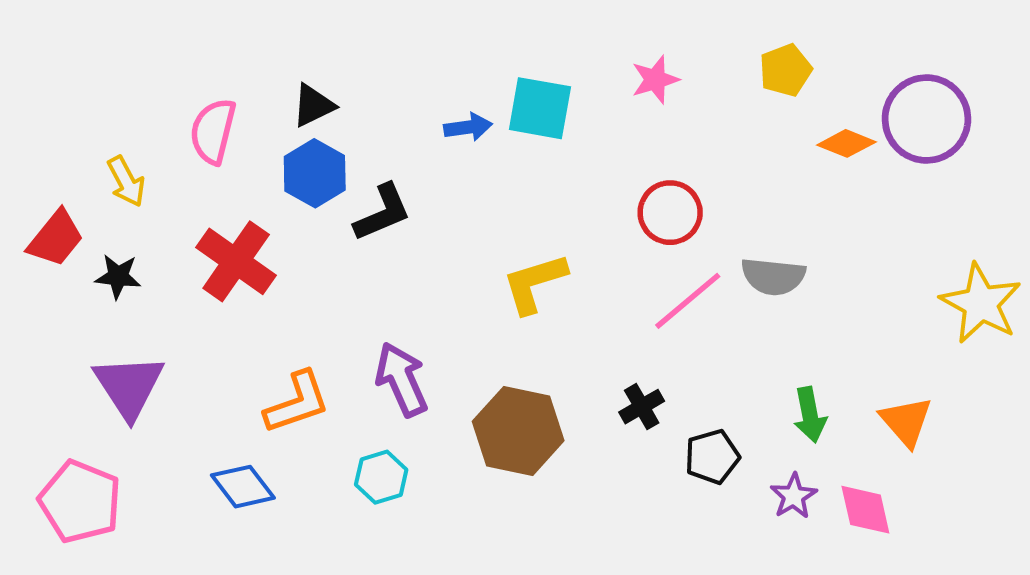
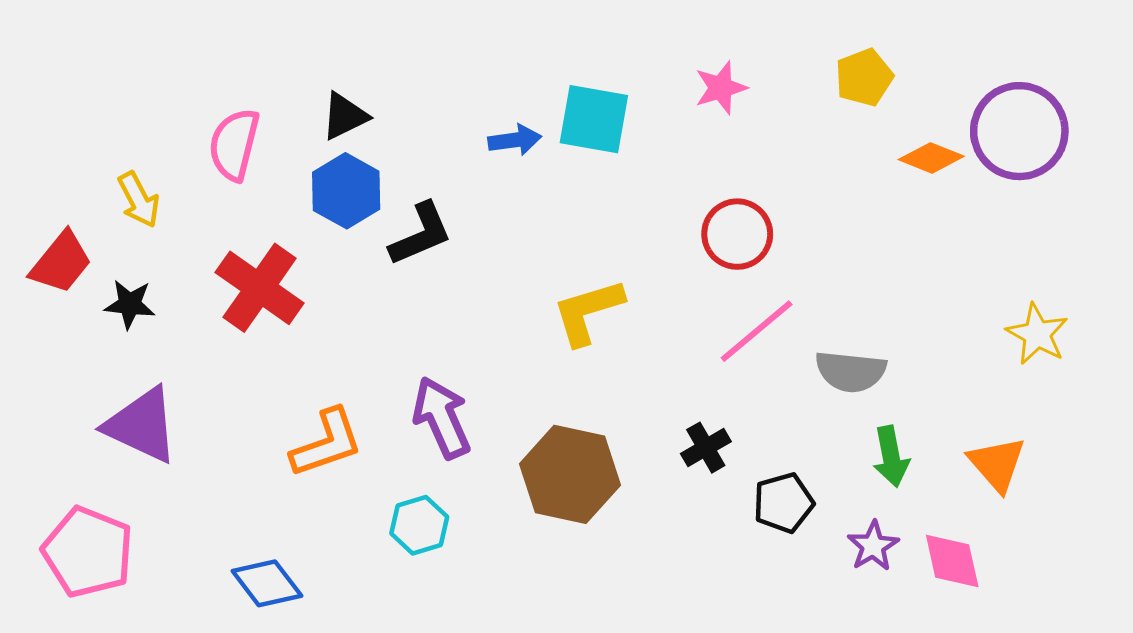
gray semicircle: (773, 276) -> (851, 371), moved
yellow star: (981, 303) -> (1037, 334), moved, size x0.7
purple triangle: (129, 386) -> (142, 425), turned -32
blue diamond: (243, 487) -> (267, 583), moved

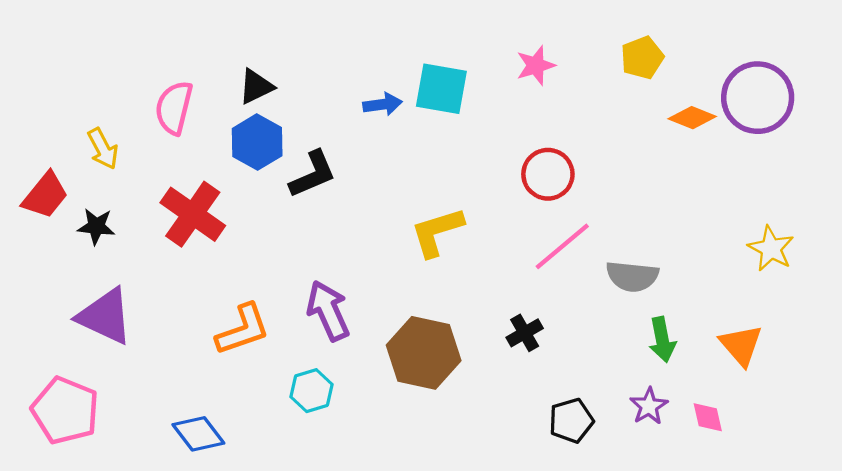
black pentagon: (783, 503) -> (571, 421), moved
pink diamond: (952, 561) -> (708, 417), size x0.7

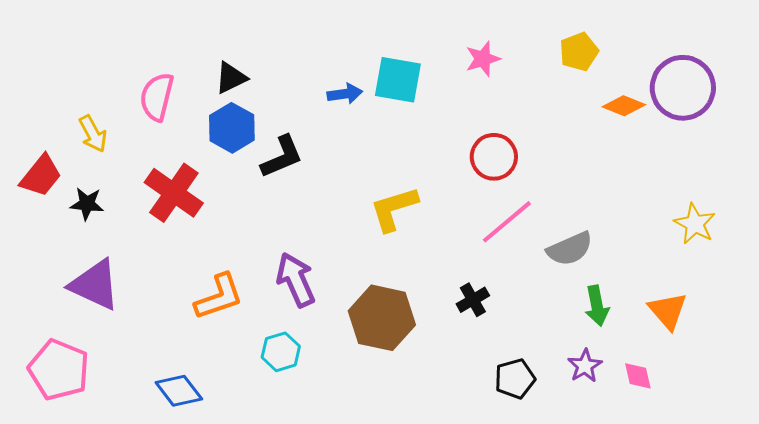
gray semicircle: (632, 276) -> (570, 249), turned -30

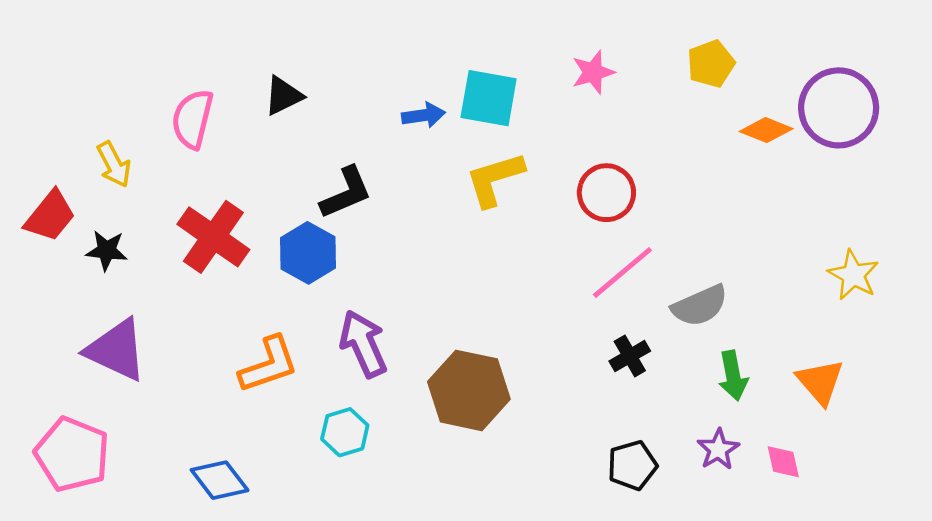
blue hexagon: (232, 128) -> (308, 253), moved
yellow L-shape: (394, 209) -> (495, 179), moved
black cross: (473, 300) -> (630, 356), moved

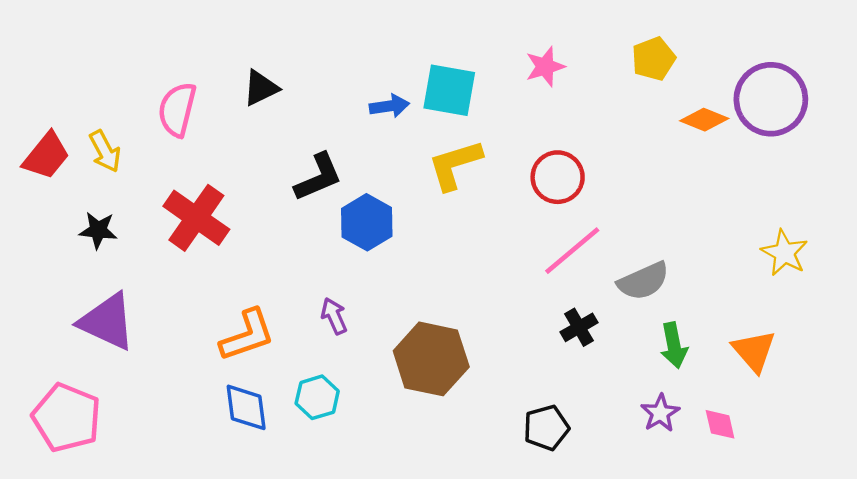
red trapezoid: (50, 216) -> (46, 156), moved
blue hexagon: (308, 253) -> (367, 222), moved
purple arrow: (363, 344) -> (334, 316), size x0.6
black pentagon: (632, 465) -> (546, 428), moved
blue diamond: (220, 480) -> (246, 407), moved, turned 30

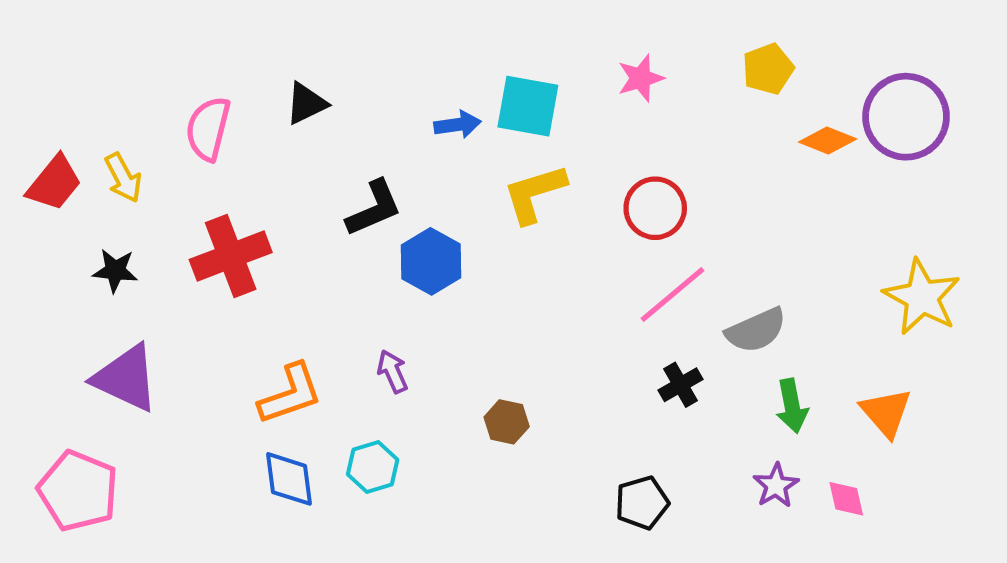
red cross: (196, 218) -> (231, 256), turned 34
yellow star: (784, 253) -> (922, 297), size x1.4
brown hexagon: (431, 359) -> (507, 422), size x0.5

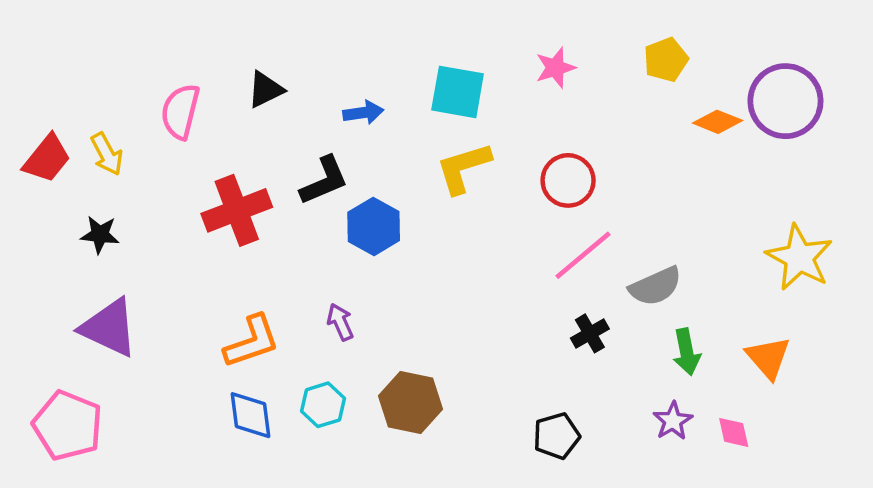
blue arrow: (458, 125) -> (363, 113), moved
red cross: (231, 256) -> (237, 210), moved
brown hexagon: (507, 422) -> (410, 403), moved, size x1.6

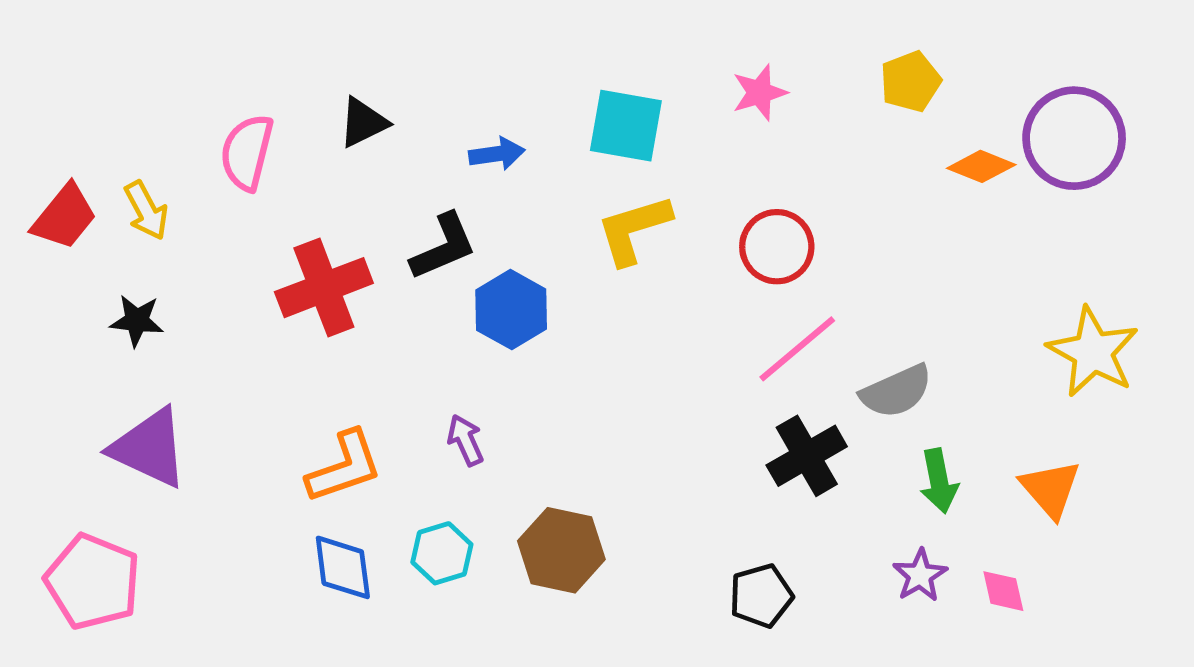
black cross: (590, 333) -> (807, 456), size x1.5

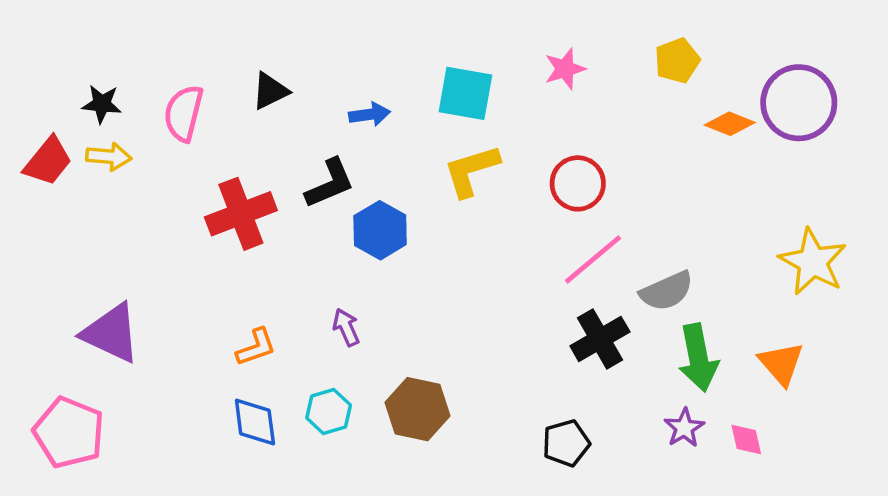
yellow arrow: (146, 210) -> (109, 157), turned -57
black star: (137, 321) -> (102, 104), moved
orange L-shape: (344, 467) -> (256, 347), size x0.7
green arrow: (939, 481) -> (698, 358), size x1.4

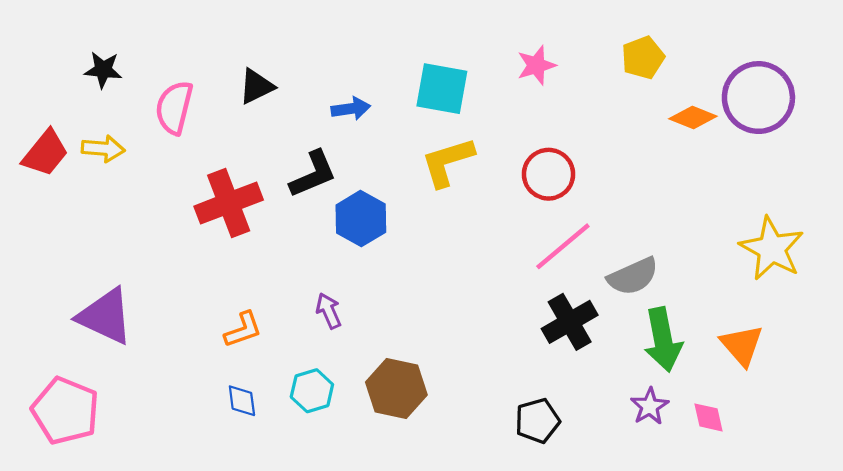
black star: (102, 104) -> (103, 70), moved
blue diamond: (255, 422) -> (242, 401), size x0.7

